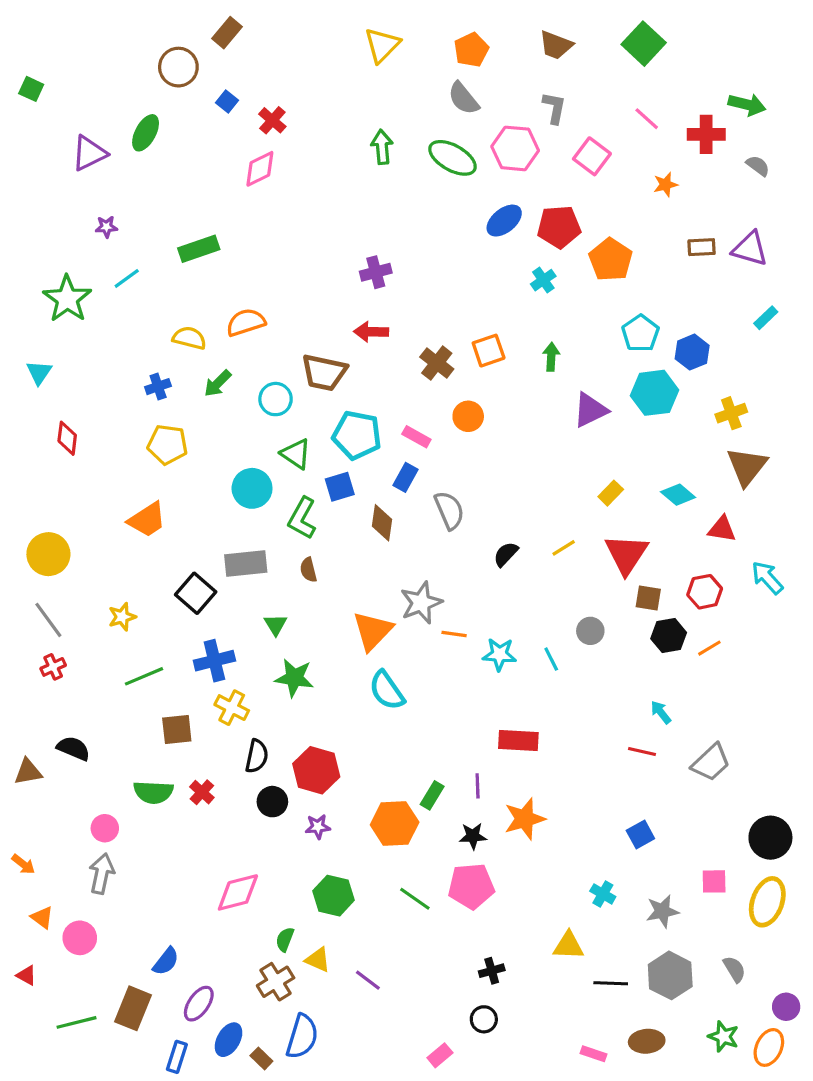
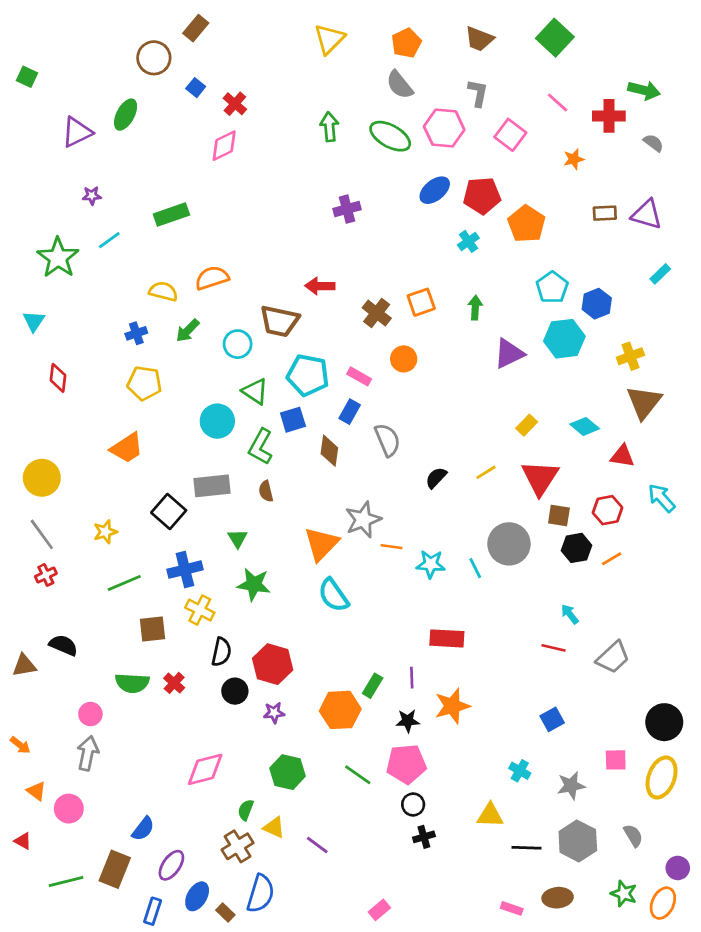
purple cross: (376, 272) -> (347, 209), moved
gray circle: (590, 631) -> (509, 544), size x1.8
black circle: (484, 1019) -> (413, 804), moved

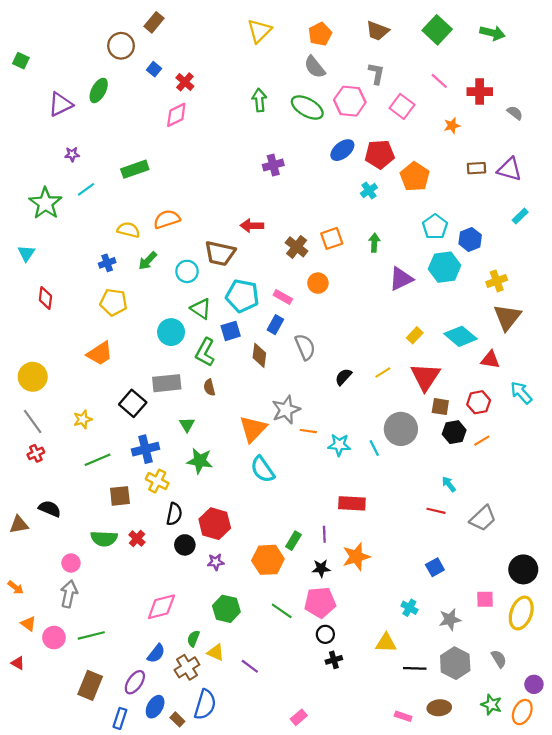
green arrow: (644, 90) -> (492, 33), moved
cyan diamond: (585, 426) -> (461, 336), size x1.4
blue semicircle: (143, 829) -> (156, 653), moved
green line: (66, 881) -> (91, 635), moved

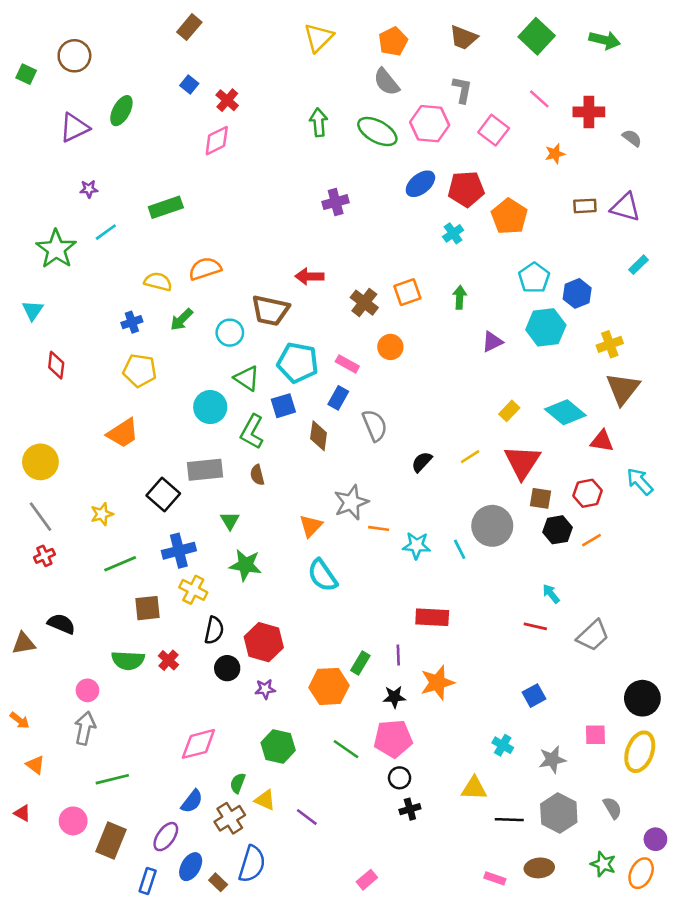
brown circle: (121, 46) -> (74, 56), moved
purple triangle: (401, 279) -> (492, 342), size x0.7
orange triangle: (253, 429) -> (311, 526), size x0.7
pink circle: (54, 638) -> (73, 821), moved

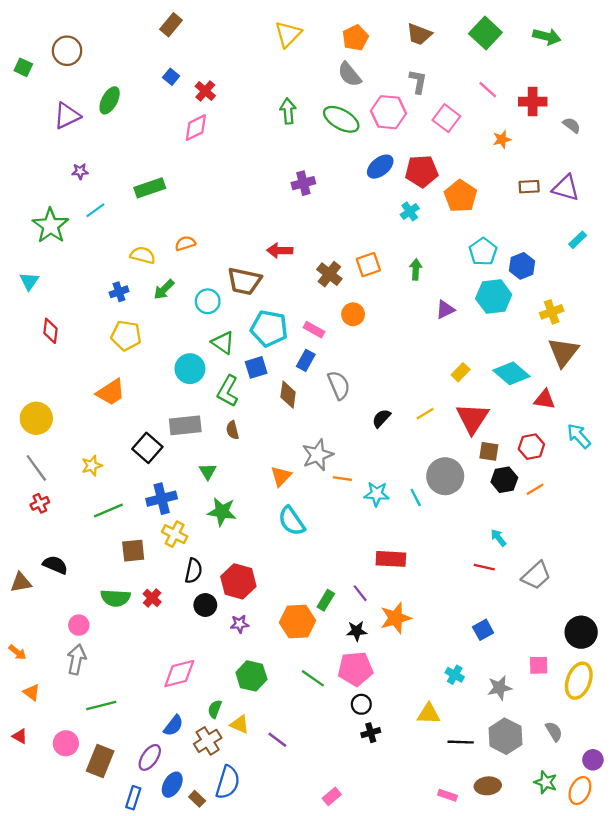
orange semicircle: (205, 269) -> (185, 243), size x0.7
purple line: (398, 655) -> (360, 593), turned -36

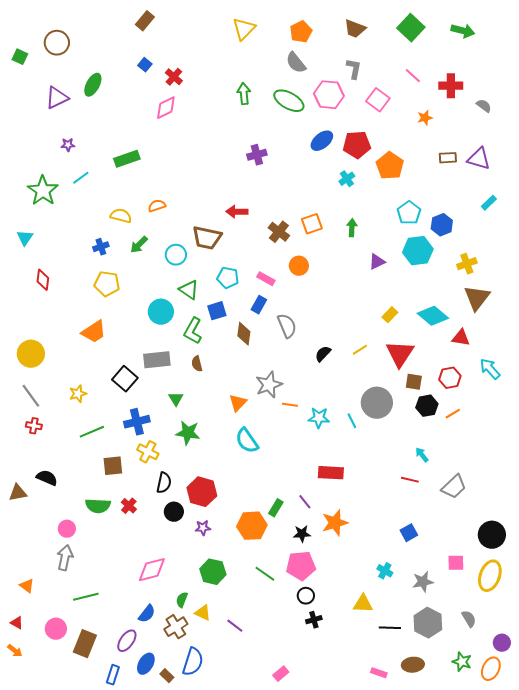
cyan pentagon: (269, 328) -> (228, 278), size x0.7
red cross: (40, 503) -> (34, 426), turned 35
orange arrow: (17, 652) -> (15, 651), moved

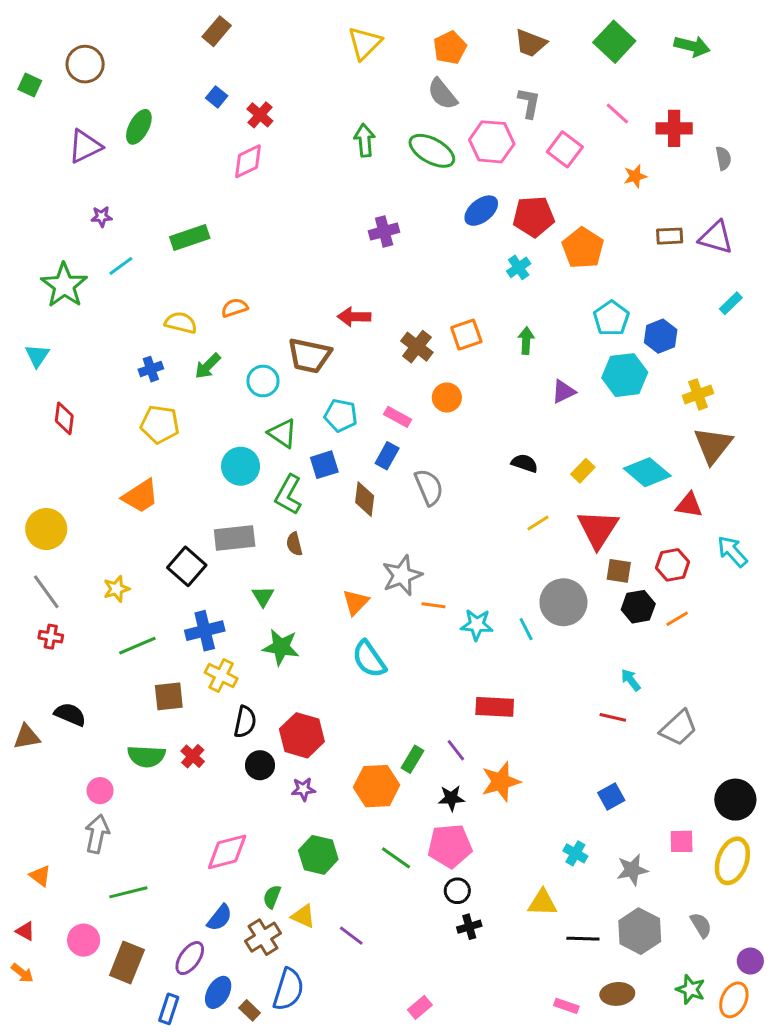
gray semicircle: (484, 106) -> (723, 158), turned 42
black semicircle: (323, 354) -> (525, 463), moved, turned 66

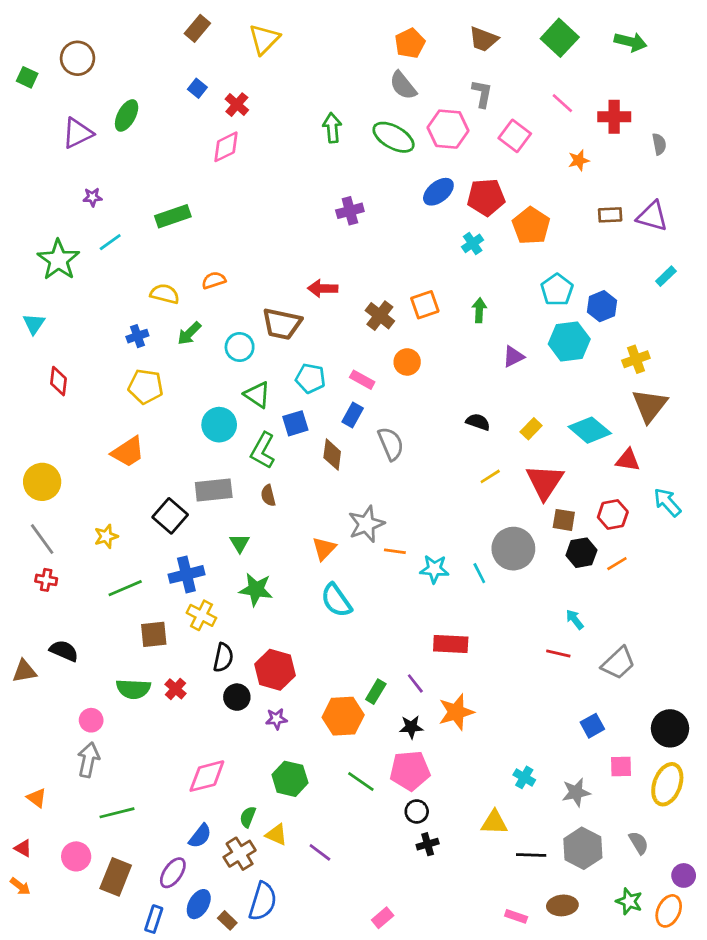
yellow triangle: (365, 43) -> (264, 39), moved
blue square: (611, 797) -> (592, 726), moved

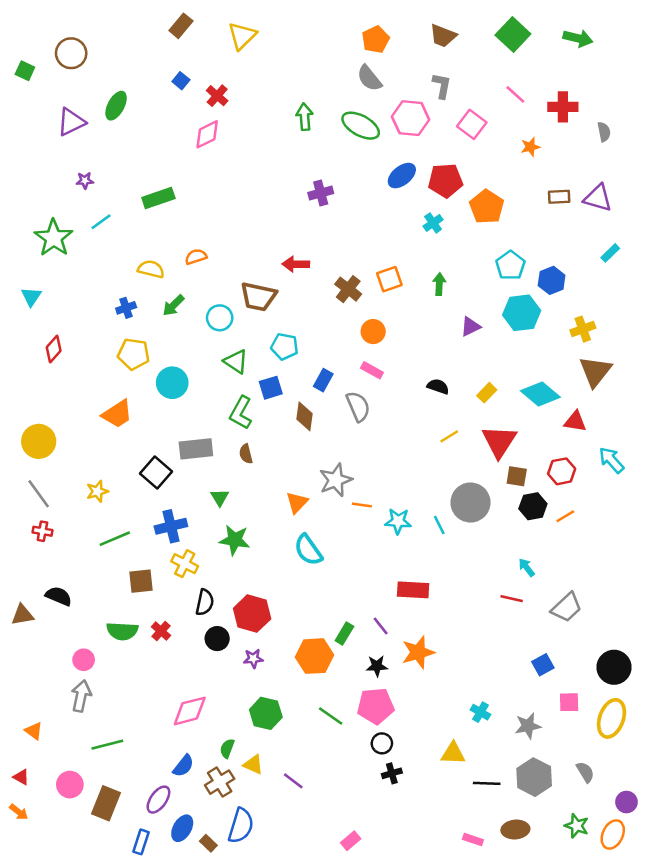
pink rectangle: (362, 380) -> (372, 370), moved
red diamond: (58, 381) -> (54, 349), turned 35
cyan circle: (219, 425) -> (172, 383), moved

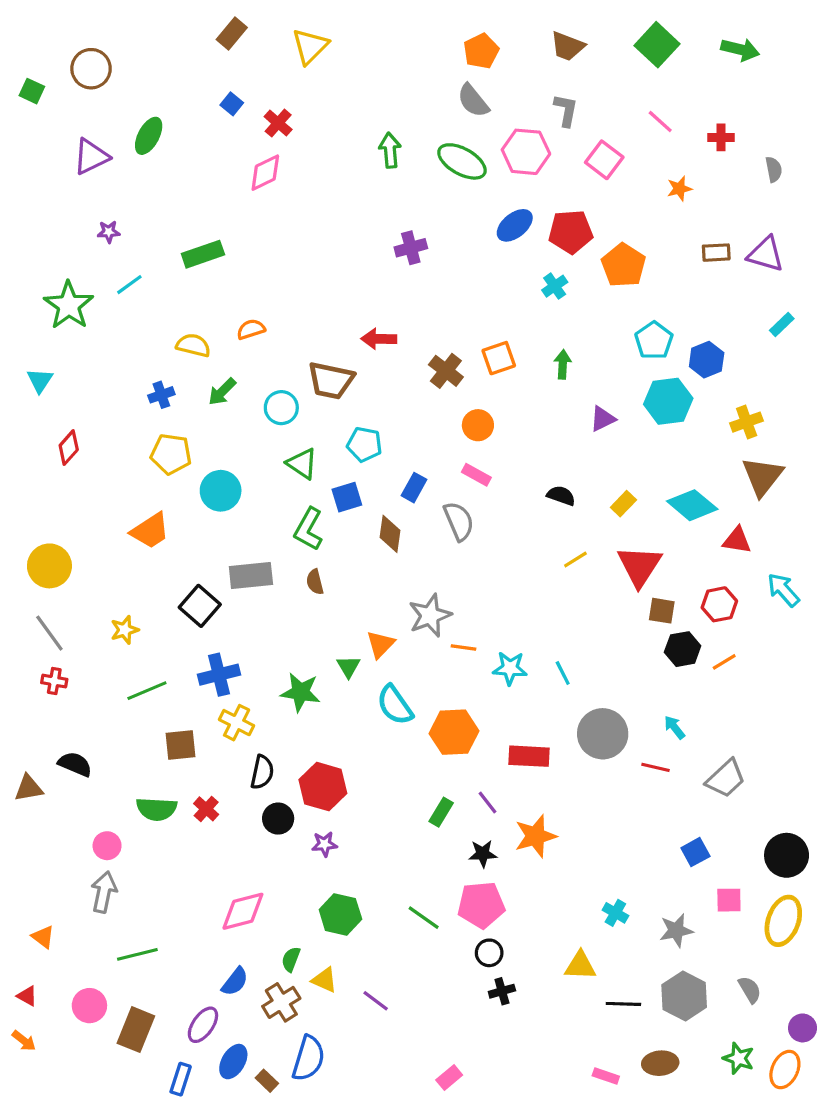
red cross: (563, 107) -> (721, 137), size x0.7
green triangle: (220, 498) -> (348, 667), moved
gray circle: (470, 503) -> (603, 734), moved
orange hexagon: (314, 656) -> (454, 732), moved

